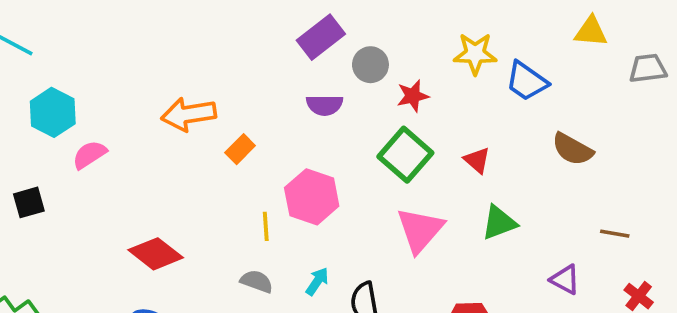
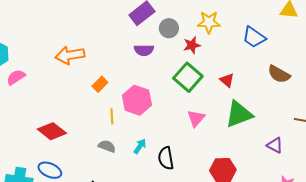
yellow star: (475, 54) -> (209, 22), moved
orange rectangle: (240, 149) -> (100, 84), moved
green triangle: (499, 223) -> (239, 114), size x1.4
pink triangle: (420, 230) -> (196, 118), size x0.7

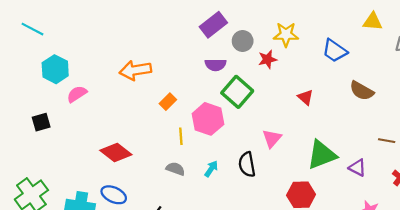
green square: (188, 77) -> (237, 92), moved
green triangle: (239, 114) -> (322, 155), moved
black semicircle: (166, 158) -> (247, 164), moved

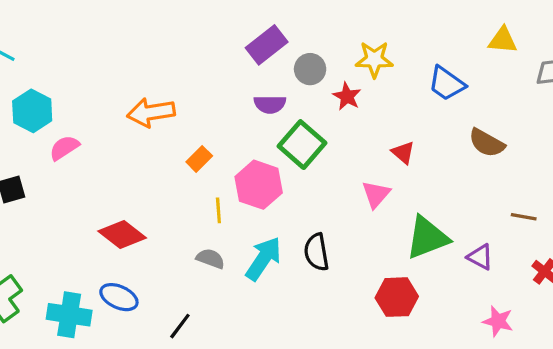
red star: (268, 59) -> (347, 96), turned -30
pink triangle: (272, 138) -> (376, 194), moved
cyan arrow: (211, 169) -> (263, 259), size x1.8

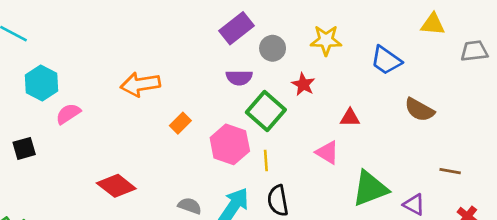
red star: (347, 96) -> (303, 84), moved
red triangle: (403, 153) -> (350, 118), turned -40
pink triangle: (376, 194) -> (327, 152), turned -40
yellow line: (218, 210) -> (266, 160), moved

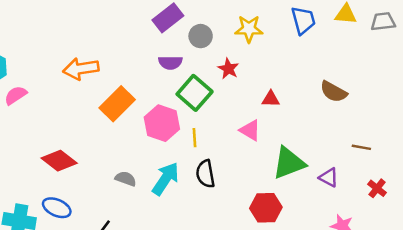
gray trapezoid: (474, 51) -> (383, 22), moved
blue trapezoid: (386, 60) -> (303, 20), moved, turned -140
orange rectangle: (180, 123) -> (117, 104), size x1.8

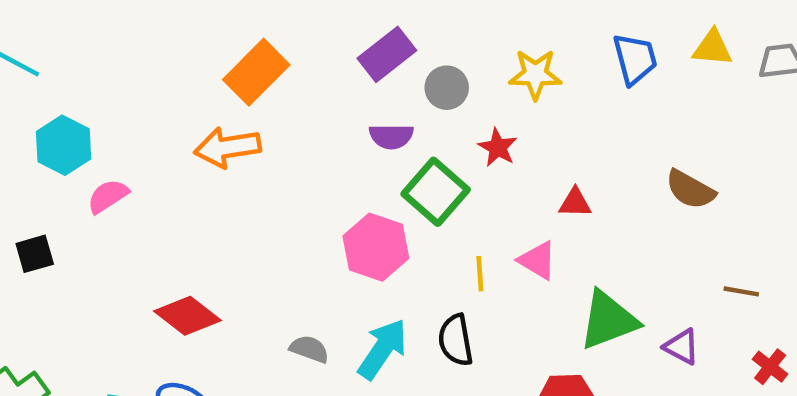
orange rectangle: (117, 104) -> (256, 72), moved
yellow line: (195, 138) -> (480, 274), moved

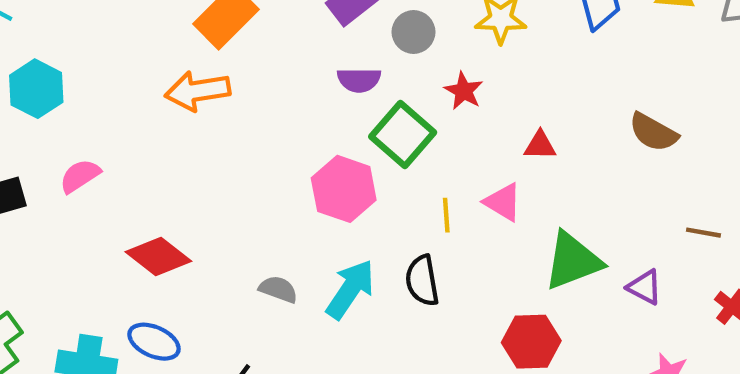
pink semicircle: (108, 196) -> (80, 176), moved

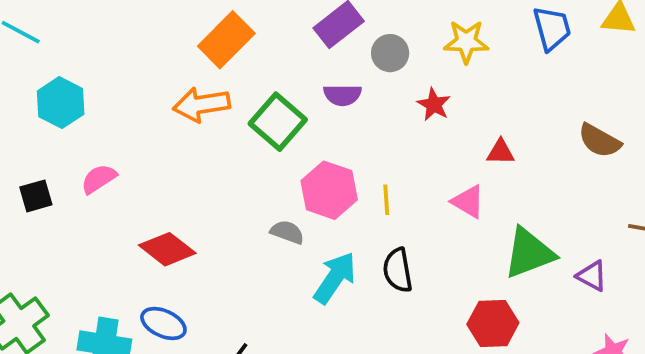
green square: (403, 134) -> (278, 122), moved
yellow line: (446, 215) -> (386, 200), moved
gray semicircle: (278, 289) -> (287, 232), moved

